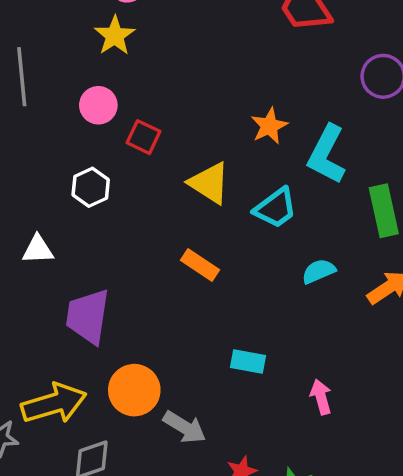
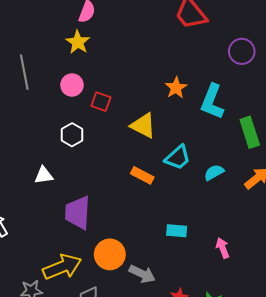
cyan trapezoid: (276, 208) -> (178, 157), moved

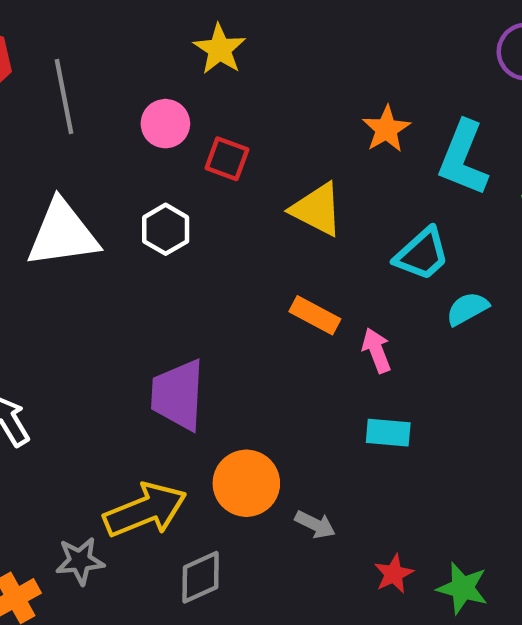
yellow star: (78, 42) -> (220, 49), moved
cyan trapezoid: (178, 157) -> (422, 254), moved
white triangle: (44, 175) -> (63, 234), moved, size x1.8
pink arrow: (223, 248) -> (376, 350), moved
gray arrow: (142, 274) -> (315, 524), size x0.7

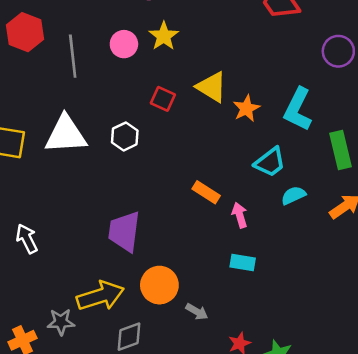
pink circle: (165, 124) -> (124, 44), moved
orange star: (386, 129) -> (246, 108), moved
yellow triangle: (317, 209) -> (212, 87), moved

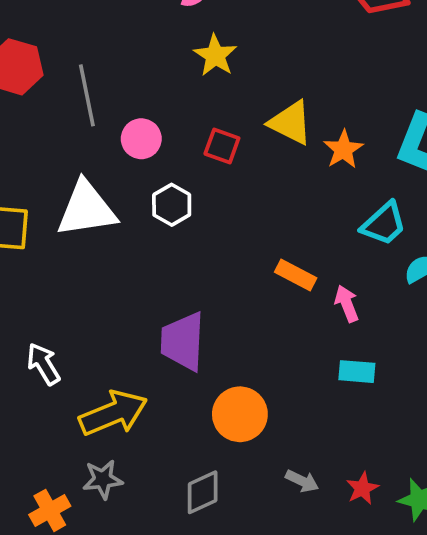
pink circle: (124, 44) -> (141, 139), moved
yellow arrow: (100, 296) -> (113, 413), moved
gray arrow: (197, 312) -> (302, 481), moved

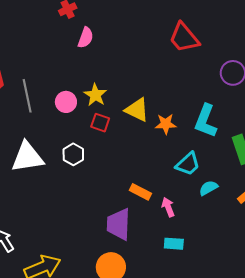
yellow star: (215, 55) -> (95, 95), moved
pink circle: (141, 139) -> (66, 102), moved
orange star: (343, 149) -> (166, 124), turned 30
purple trapezoid: (183, 341) -> (119, 224), moved

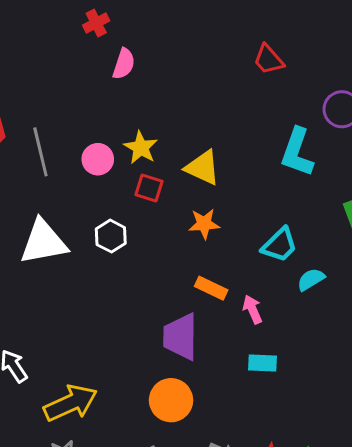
red trapezoid: (184, 38) -> (269, 60), size x0.7
cyan L-shape: (206, 121) -> (297, 152), moved
orange star: (166, 124) -> (204, 224), moved

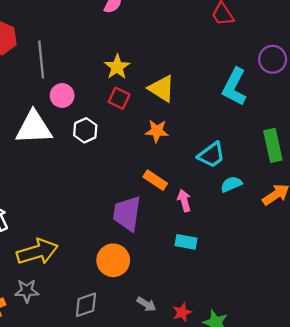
pink circle: (98, 159) -> (62, 95), moved

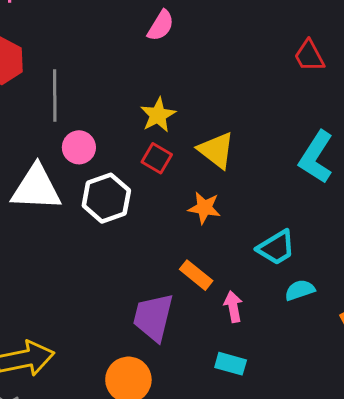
white hexagon: (85, 130) -> (106, 198), size x1.4

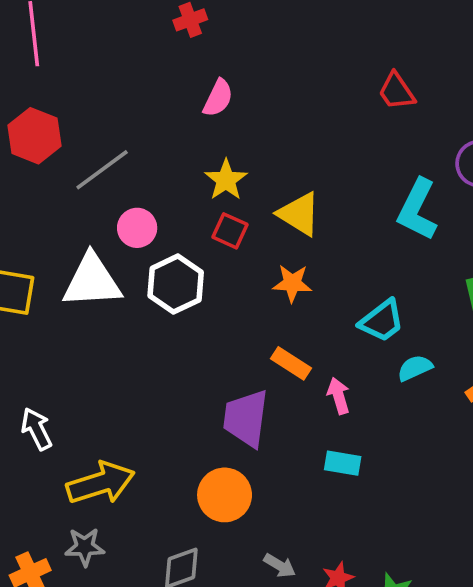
pink semicircle: (161, 26) -> (218, 98), moved
gray line: (55, 95) -> (102, 170), turned 60

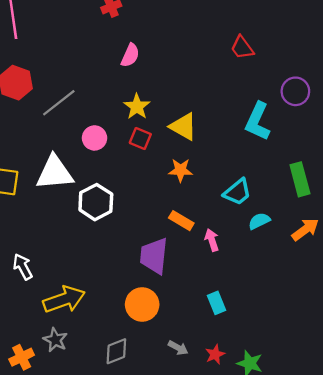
pink circle: (137, 228) -> (94, 138), moved
white hexagon: (176, 284) -> (96, 202), moved
cyan rectangle: (343, 463) -> (216, 303), moved, turned 60
gray star: (85, 547) -> (55, 340), turned 30

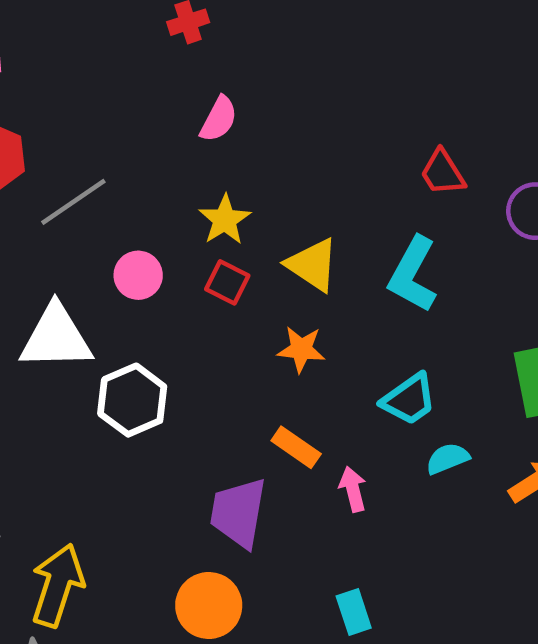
red trapezoid: (242, 48) -> (443, 173), moved
cyan L-shape: (258, 121) -> (413, 274), moved
yellow arrow: (64, 299) -> (58, 585), turned -57

